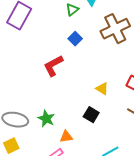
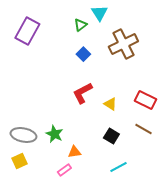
red L-shape: (53, 66) -> (82, 93), moved
black square: (91, 115) -> (111, 136), moved

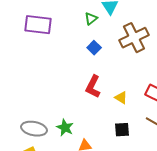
purple rectangle: (27, 31) -> (38, 25), turned 68
red L-shape: (82, 93) -> (93, 87), turned -35
black square: (111, 136) -> (122, 130), turned -35

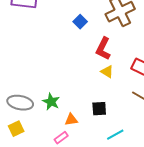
red L-shape: (93, 87) -> (103, 49), moved
black square: (122, 130) -> (99, 109), moved

